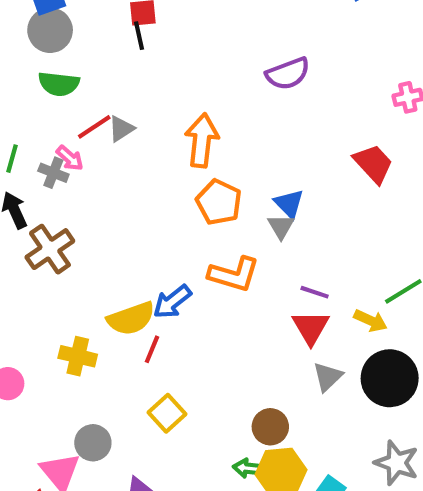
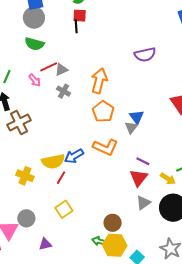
gray cross: (53, 173) -> (64, 91), moved

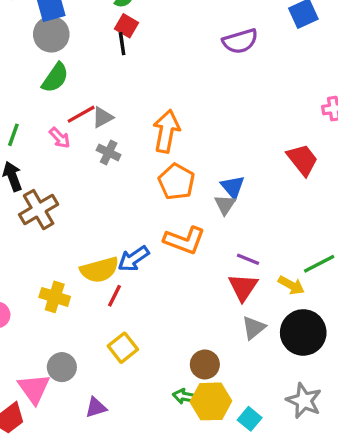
red square: (80, 16) -> (127, 26), turned 32
green semicircle: (34, 44) -> (55, 78), turned -66
purple semicircle: (145, 55) -> (240, 41), moved

